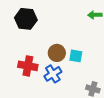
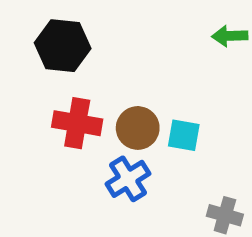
red cross: (28, 66) -> (77, 123), moved

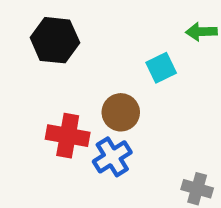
red cross: (77, 123) -> (68, 136), moved
cyan square: (184, 135) -> (161, 68), moved, turned -36

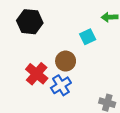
red cross: (68, 136) -> (37, 74), turned 30

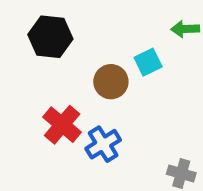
brown circle: (66, 61) -> (111, 82), moved

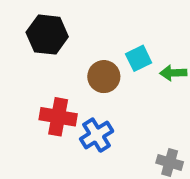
green arrow: (185, 29) -> (173, 73), moved
red cross: (62, 125) -> (58, 117), turned -30

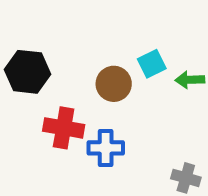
black hexagon: (47, 35) -> (28, 72), moved
blue cross: (97, 135) -> (106, 148), turned 32

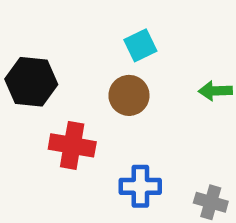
cyan square: (152, 64) -> (140, 45), moved
blue cross: (106, 148) -> (140, 186), moved

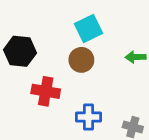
cyan square: (140, 45) -> (89, 28), size x1.4

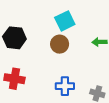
red cross: (46, 91) -> (14, 79), moved

